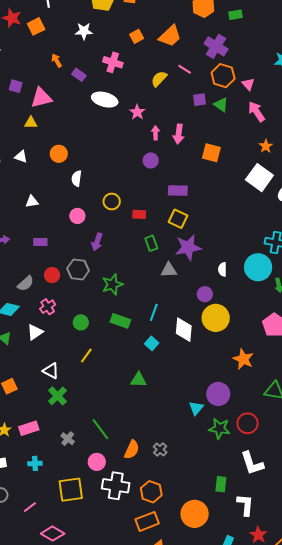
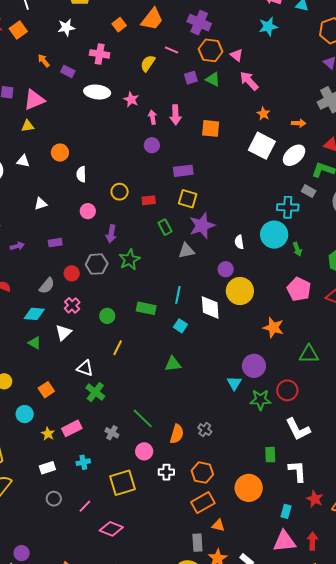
green star: (112, 284) -> (129, 260), moved
white cross: (116, 486) -> (166, 472), size x0.6

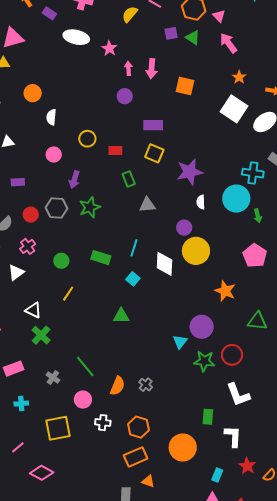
purple star: (202, 226) -> (190, 172), moved

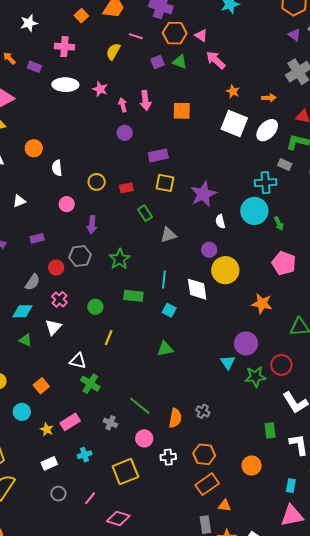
green star: (90, 207) -> (120, 259), moved
orange circle: (183, 447) -> (252, 466), size x0.7

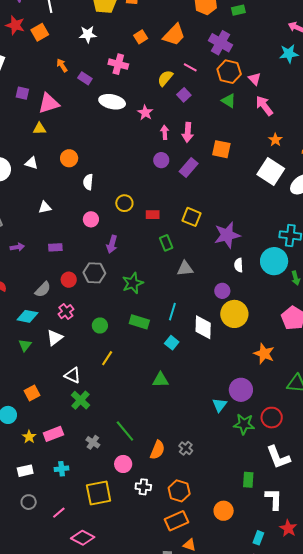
purple square: (158, 62) -> (184, 95), moved, turned -32
purple rectangle: (158, 155) -> (189, 168), moved, turned -48
green triangle: (25, 340) -> (25, 345), turned 32

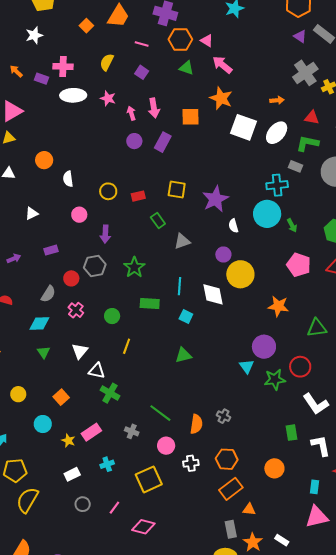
pink cross: (118, 64) -> (63, 66), moved
yellow semicircle: (165, 78) -> (107, 62), moved
orange star: (275, 140) -> (221, 98), moved, size x1.6
white triangle: (55, 338) -> (80, 351), moved

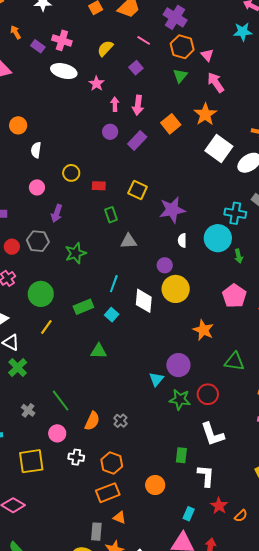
green triangle: (186, 68) -> (180, 76), turned 35
orange square: (190, 117) -> (171, 124), turned 36
green rectangle: (150, 304) -> (83, 307), moved, turned -42
green circle: (112, 316) -> (41, 294), size x1.6

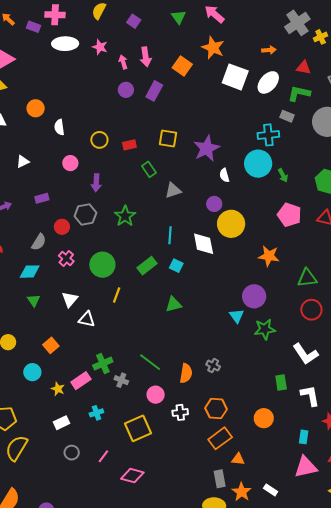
green cross: (18, 368) -> (103, 364), moved, turned 36
red circle: (208, 394) -> (311, 310), moved

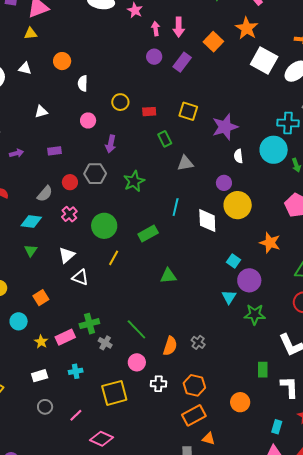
cyan square: (176, 266) -> (234, 261), moved

